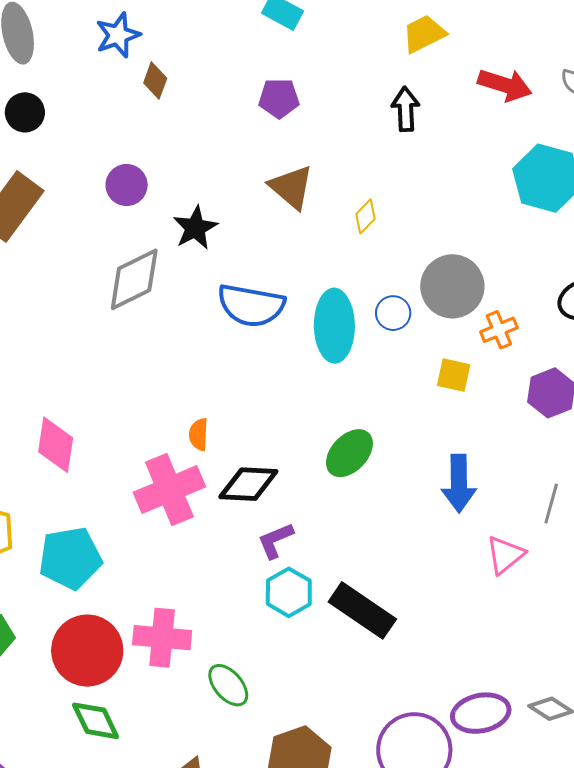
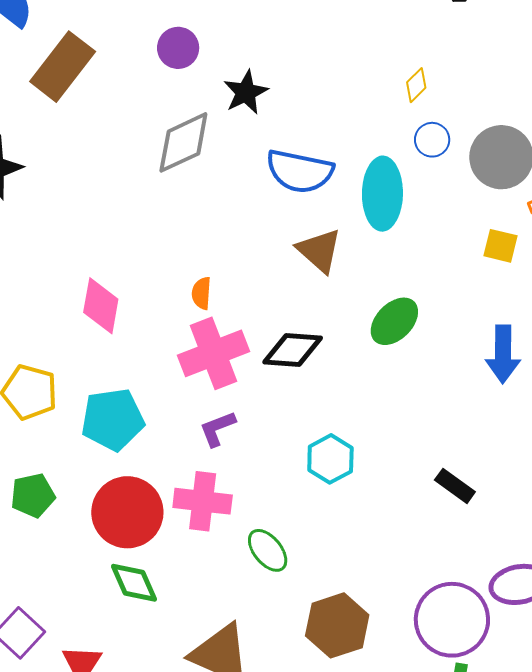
brown triangle: (291, 187) -> (319, 251), moved
blue circle: (393, 313) -> (432, 140), moved
orange semicircle: (199, 434) -> (201, 293), moved
purple L-shape: (275, 541) -> (217, 429), moved
black rectangle: (362, 610) -> (455, 486), moved, size x0.6

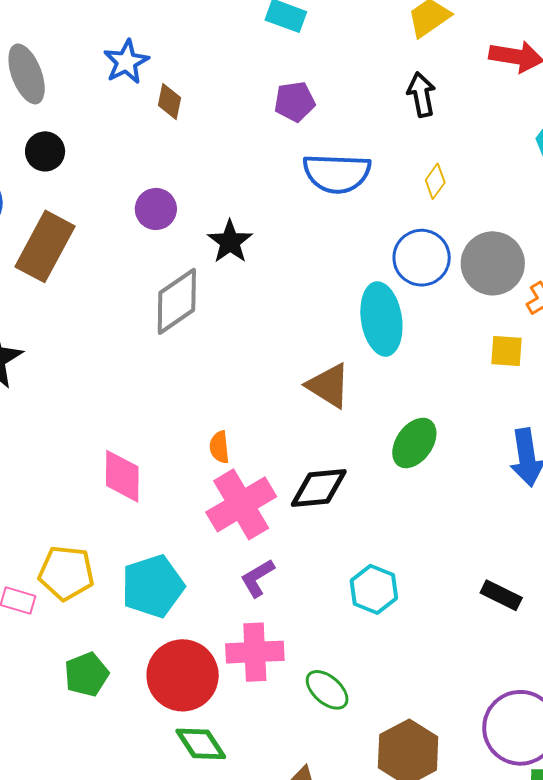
yellow diamond: (416, 85) -> (435, 181), moved
blue circle: (432, 140) -> (422, 258), size x1.6
blue semicircle: (300, 171) -> (337, 173), moved

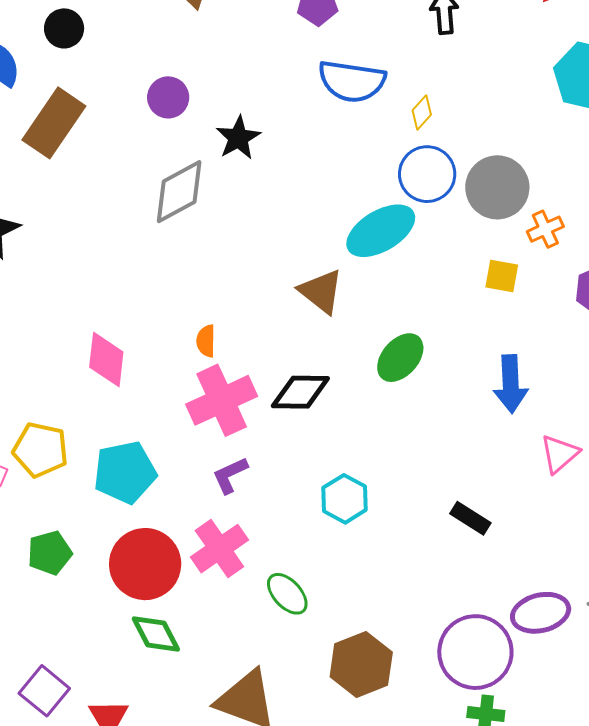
yellow diamond: (435, 181) -> (422, 113), moved
cyan ellipse: (381, 319) -> (381, 231), turned 62
pink cross: (255, 652) -> (219, 549), turned -38

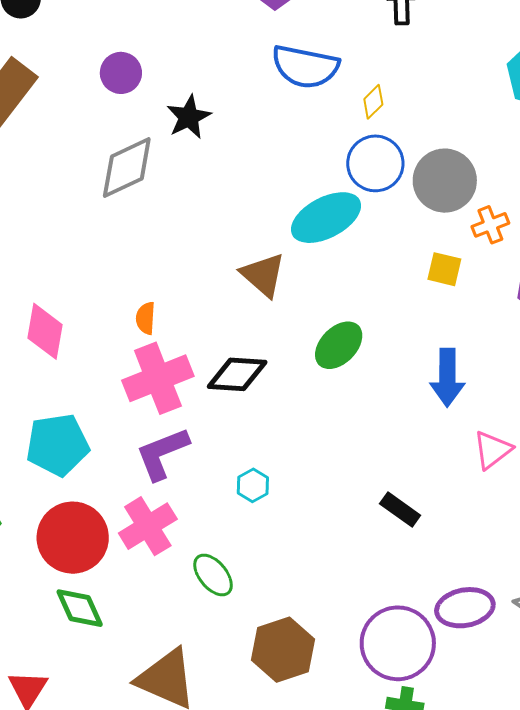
purple L-shape: (230, 475) -> (162, 453), size x1.5
cyan hexagon: (345, 499) -> (253, 485), moved, size x0.7

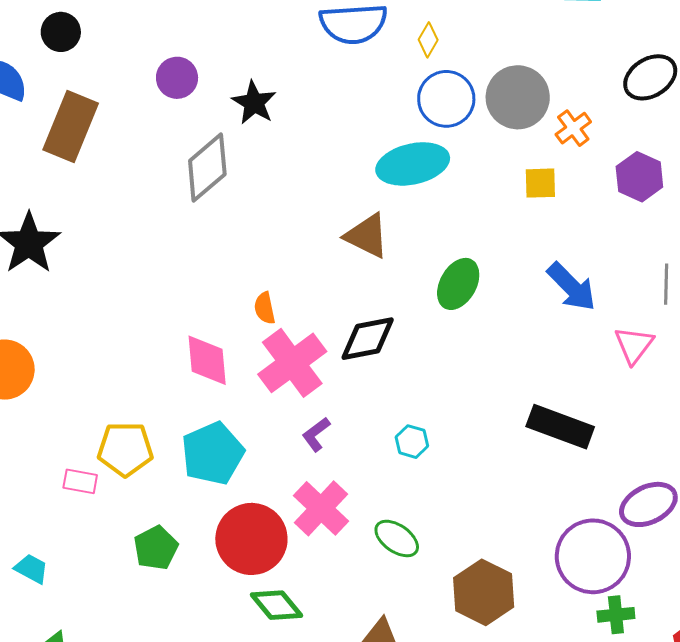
cyan ellipse: (326, 218) -> (413, 164), turned 30
pink diamond: (45, 331) -> (207, 360), moved
blue arrow: (447, 378) -> (572, 287), turned -30
purple L-shape: (162, 453) -> (316, 434), size x0.6
black rectangle: (400, 510) -> (560, 427), size x1.6

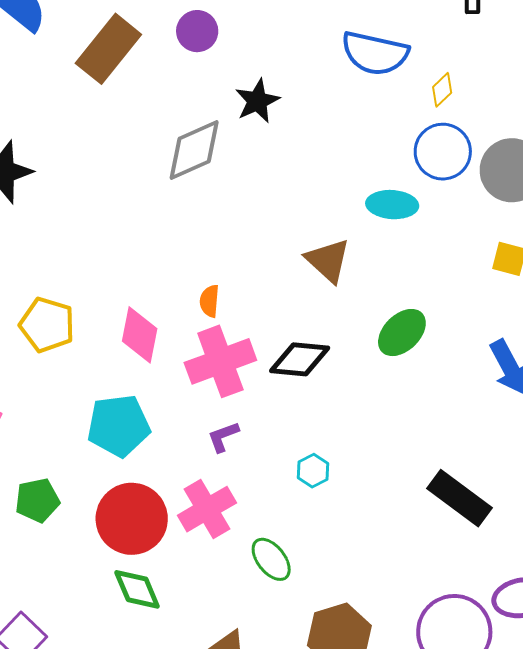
purple circle: (177, 78) -> (197, 31), moved
brown rectangle: (71, 126) -> (108, 49), moved
cyan ellipse: (413, 164) -> (392, 205), size x0.7
yellow pentagon: (125, 449) -> (47, 325), moved

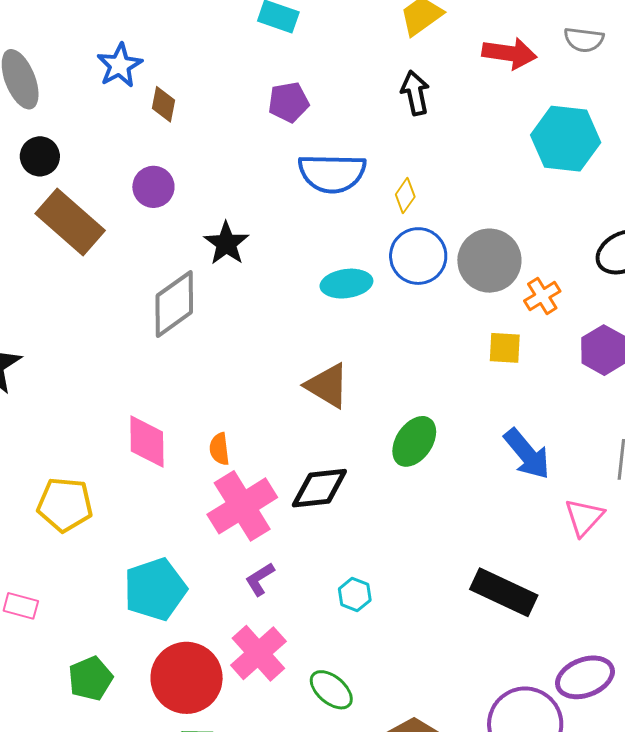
brown rectangle: (108, 49) -> (70, 222), turned -76
cyan ellipse: (392, 205) -> (346, 284), moved
pink diamond: (140, 335) -> (147, 441), moved

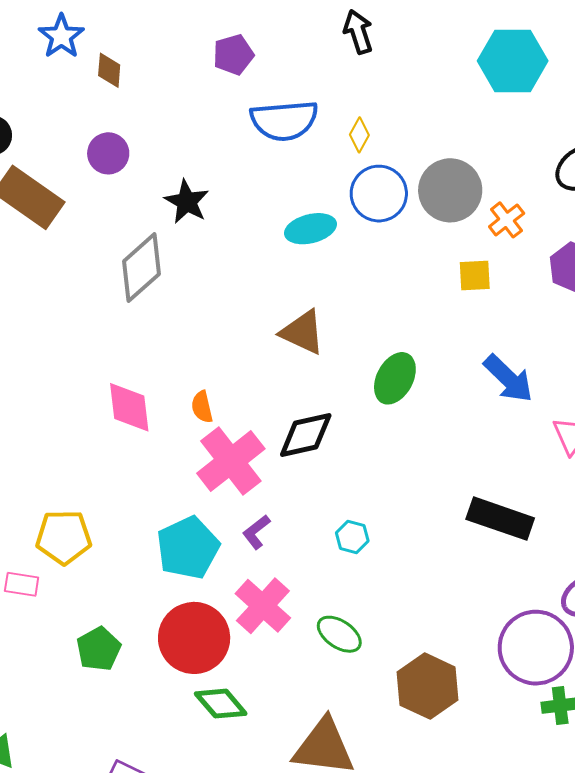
yellow pentagon: (65, 505) -> (64, 537), moved
cyan pentagon: (155, 589) -> (188, 548), moved

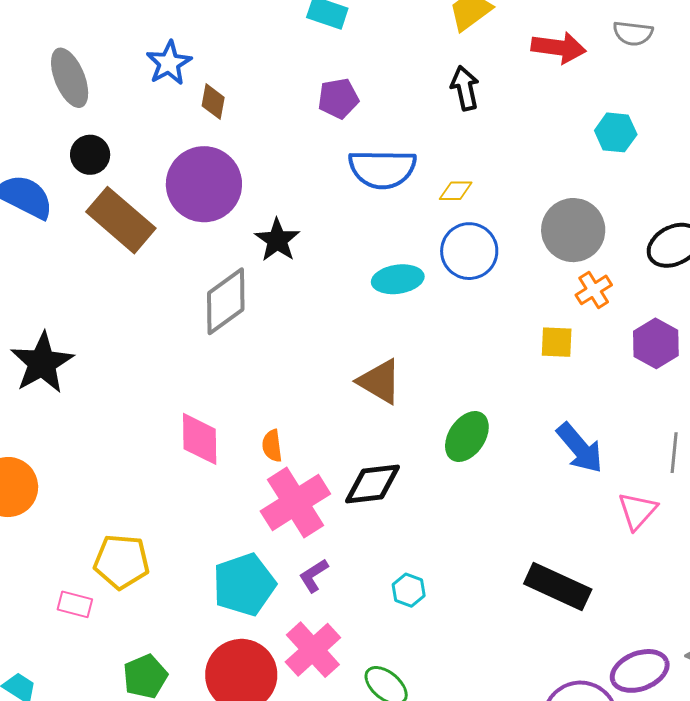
cyan hexagon: (513, 61) -> (616, 132), size x0.6
yellow diamond: (359, 135) -> (456, 191), turned 56
purple circle: (108, 153) -> (204, 184), size x1.8
gray circle: (450, 190) -> (573, 230), moved

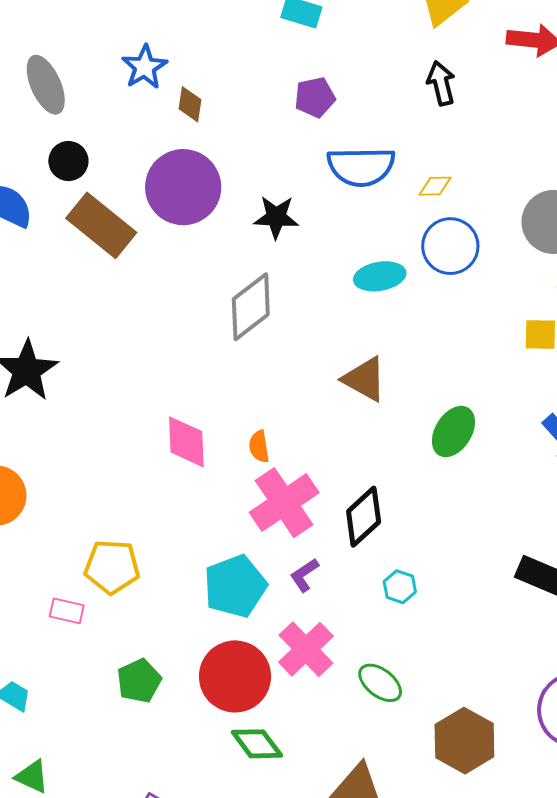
black star: (277, 240) -> (276, 217), moved, turned -30
gray diamond: (226, 301) -> (251, 307), moved
black diamond: (372, 484) -> (364, 517), moved, turned -34

